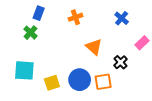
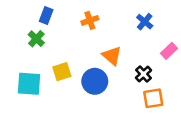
blue circle: (80, 80) -> (95, 81), moved
orange square: (103, 82) -> (153, 98), moved
yellow square: (52, 83) -> (62, 72), moved

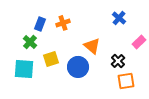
blue rectangle: (46, 16) -> (40, 24), moved
orange cross: (90, 20) -> (63, 23), moved
green cross: (36, 39) -> (30, 42), moved

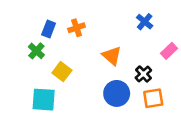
yellow square: (51, 59) -> (62, 72), turned -35
blue circle: (78, 67) -> (117, 93), moved
cyan square: (24, 69) -> (44, 100), moved

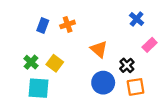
blue cross: (145, 22) -> (137, 19), moved
green cross: (36, 51) -> (31, 62), moved

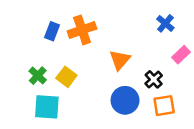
orange cross: (68, 24) -> (82, 30), size x1.5
orange triangle: (99, 49) -> (120, 60), turned 30

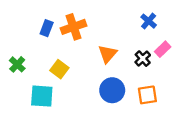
green cross: (38, 76) -> (17, 64), moved
black cross: (154, 79) -> (143, 59), moved

